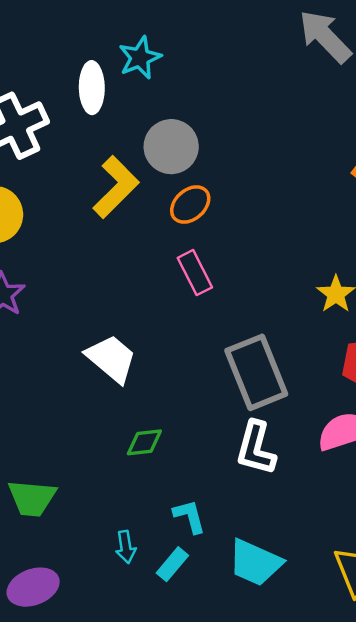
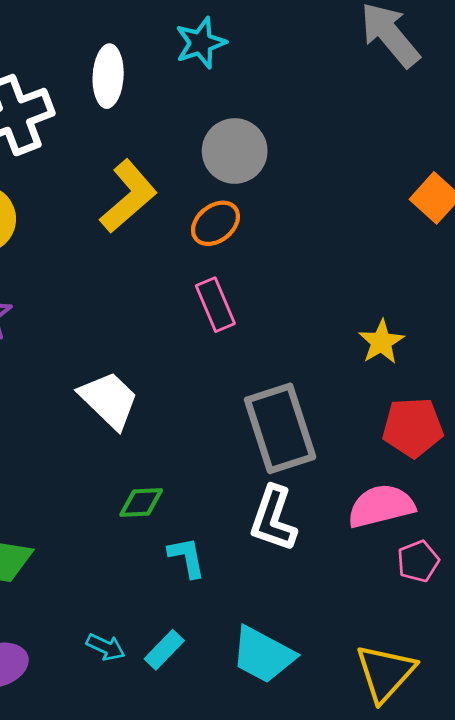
cyan star: (140, 58) -> (201, 43), moved
gray circle: (171, 147) -> (235, 151), moved
cyan L-shape: (189, 516) -> (187, 557), moved
cyan arrow: (126, 547) -> (106, 647), moved, turned -60

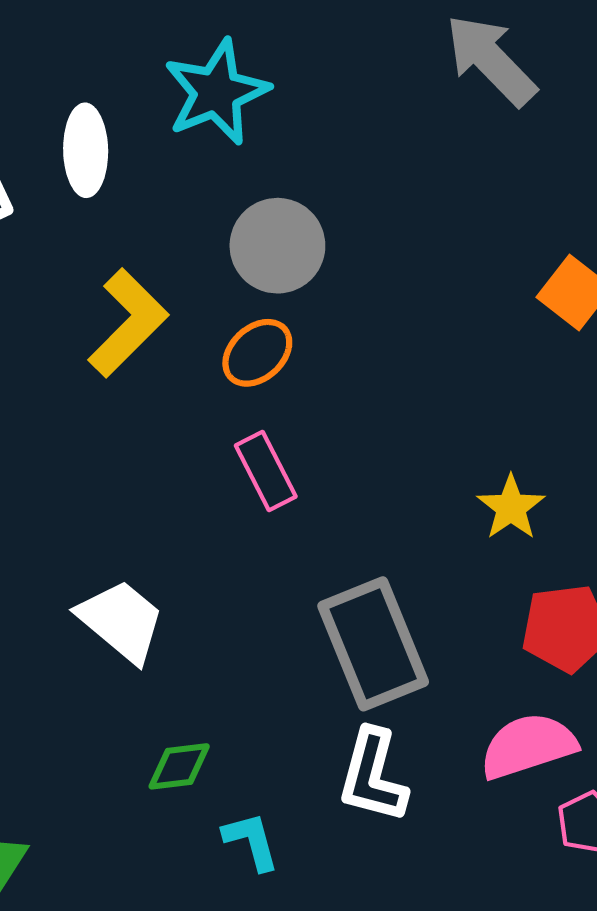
cyan star: (201, 43) -> (216, 92), size x1.4

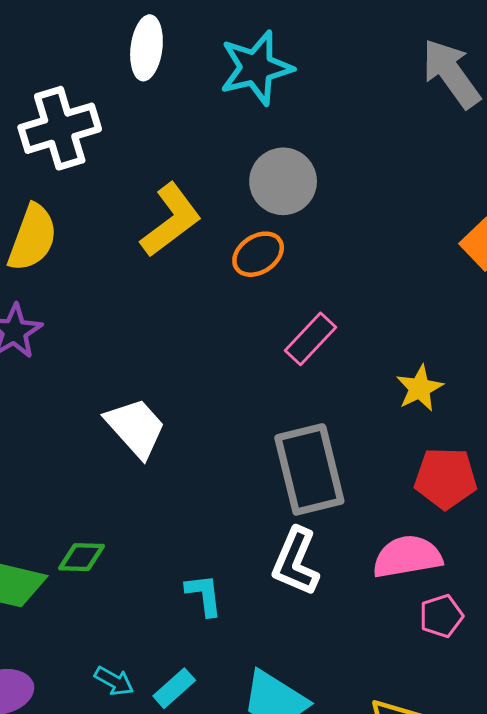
white ellipse: (86, 150) -> (146, 48), moved
pink rectangle: (266, 471) -> (311, 339), moved, turned 62
green diamond: (179, 766) -> (82, 557), moved

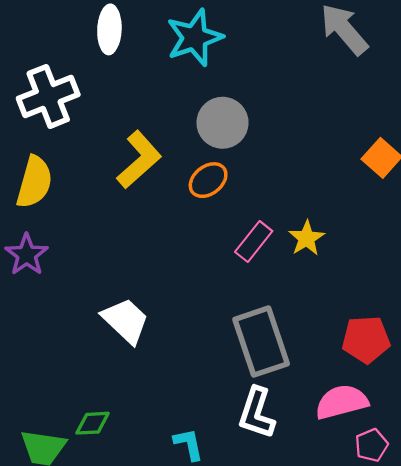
yellow star: (420, 388) -> (307, 238), moved

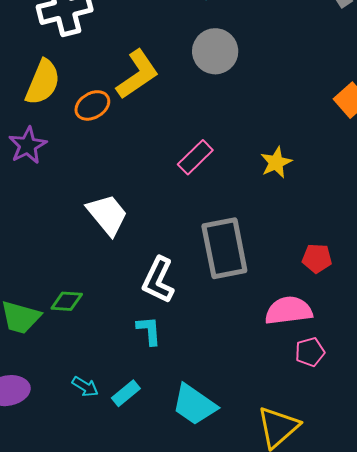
orange ellipse: (208, 180) -> (92, 105), moved
pink rectangle: (254, 242) -> (195, 157), moved
red pentagon: (366, 339) -> (317, 258), size x0.7
white L-shape: (257, 413) -> (158, 280), moved

